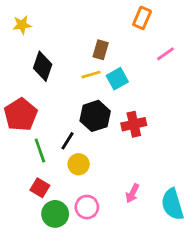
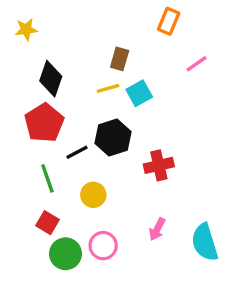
red pentagon: (21, 115) -> (44, 123), moved
red cross: (134, 124) -> (159, 165), moved
black line: (68, 141) -> (77, 152), moved, turned 30

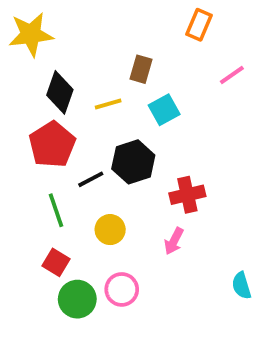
yellow star: (26, 29) -> (31, 34), size x1.6
yellow line: (108, 88) -> (108, 104), moved
pink arrow: (157, 229) -> (174, 241), moved
cyan semicircle: (205, 242) -> (241, 286), size x0.6

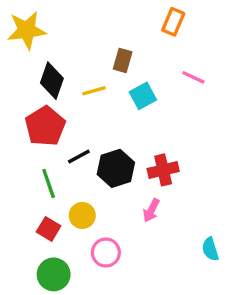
pink line: (232, 75) -> (193, 77), moved, turned 60
black hexagon: (133, 162) -> (116, 168), moved
yellow circle: (110, 230) -> (82, 215), moved
green circle: (77, 299) -> (54, 274), moved

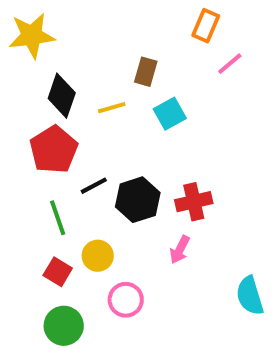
pink line: (193, 77) -> (230, 64), moved, turned -65
cyan semicircle: (210, 249) -> (250, 296), size x1.4

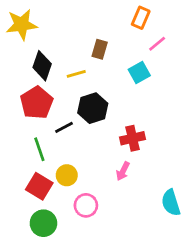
cyan square: (170, 114) -> (139, 73), moved
black hexagon: (138, 200) -> (93, 108), moved
red square: (58, 272) -> (39, 186), size x1.4

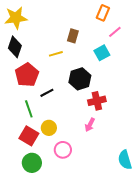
black diamond: (42, 66) -> (15, 47), moved
black hexagon: (93, 108) -> (80, 79), moved
cyan semicircle: (171, 203) -> (125, 160), moved

